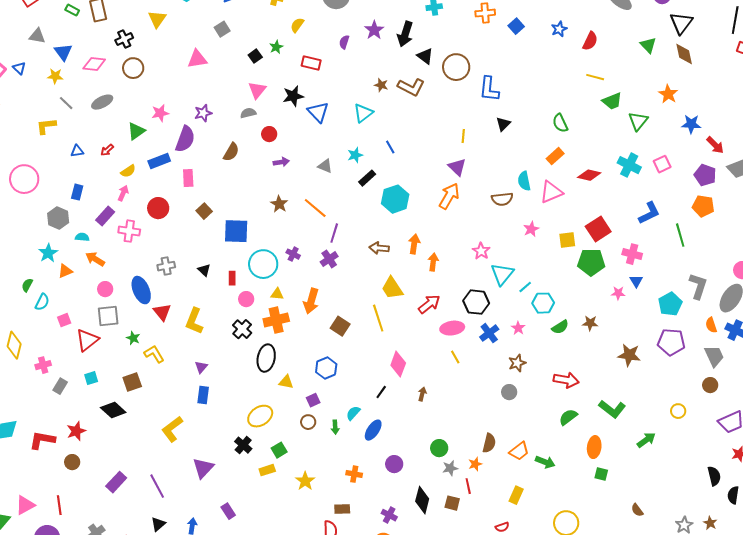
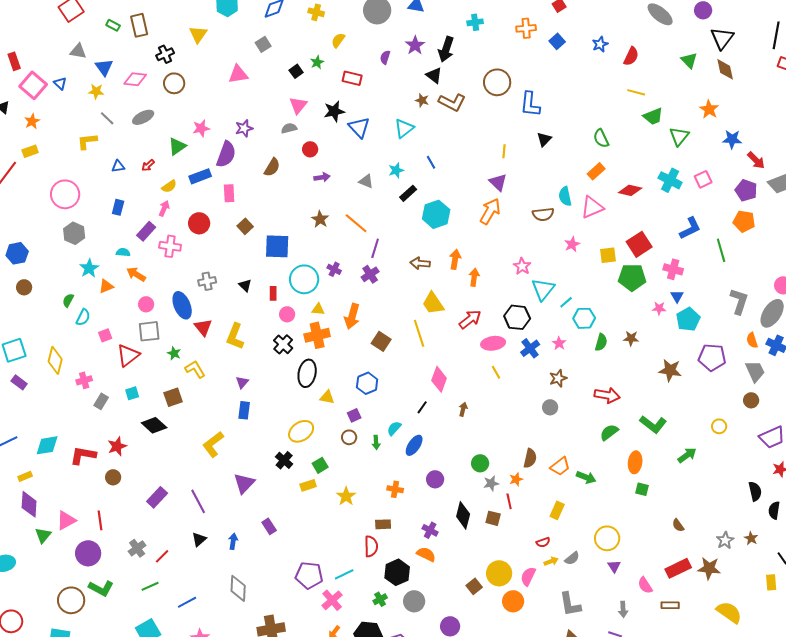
black triangle: (425, 56) -> (434, 75), moved
gray hexagon: (58, 218) -> (74, 233), moved
cyan pentagon: (670, 304) -> (688, 319), moved
green semicircle: (560, 327) -> (601, 342), turned -42

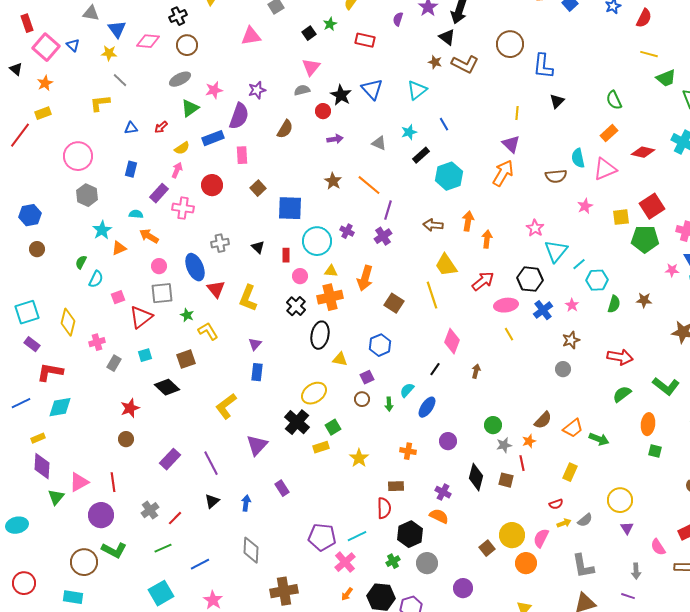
black star: (334, 111) -> (341, 95), moved, turned -30
gray ellipse: (143, 117) -> (180, 79), moved
red L-shape: (83, 455) -> (50, 372), moved
brown semicircle: (530, 458) -> (543, 420), turned 30
black cross: (284, 460) -> (297, 422), size x1.4

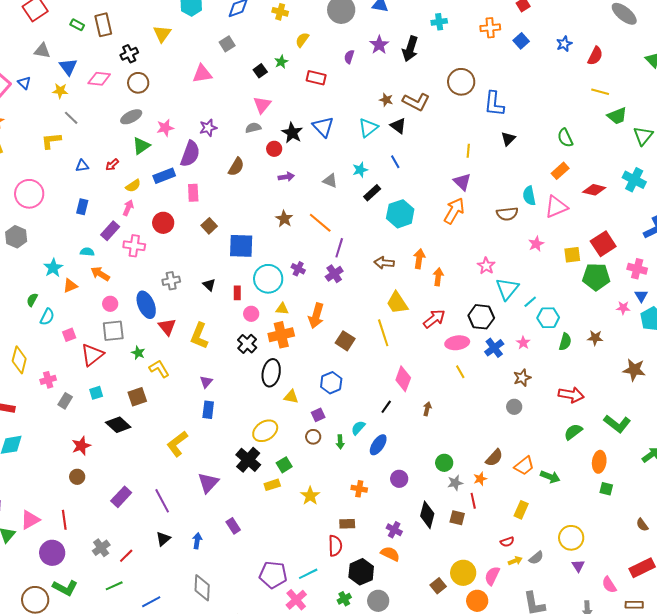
black triangle: (447, 37) -> (398, 126), moved
gray hexagon: (87, 195) -> (16, 237), moved

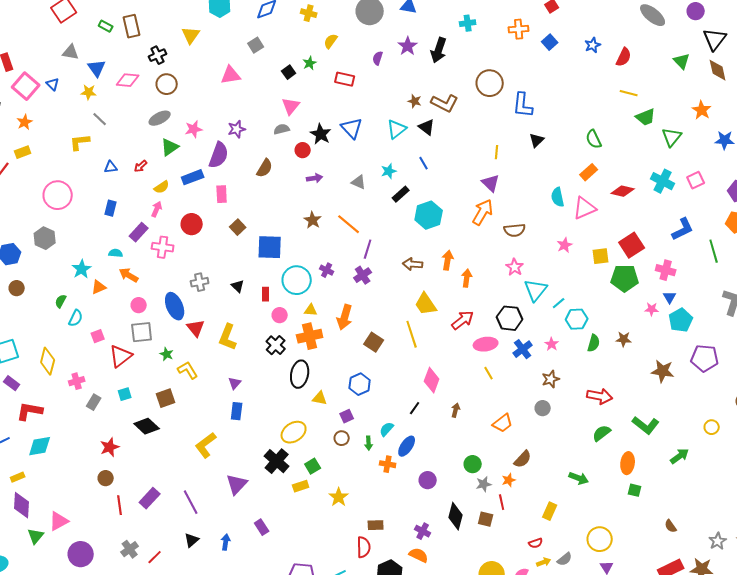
brown semicircle: (507, 214) -> (515, 230), moved
orange trapezoid: (524, 466) -> (503, 423), moved
orange cross: (359, 489) -> (388, 464), moved
red line: (64, 520) -> (120, 505), moved

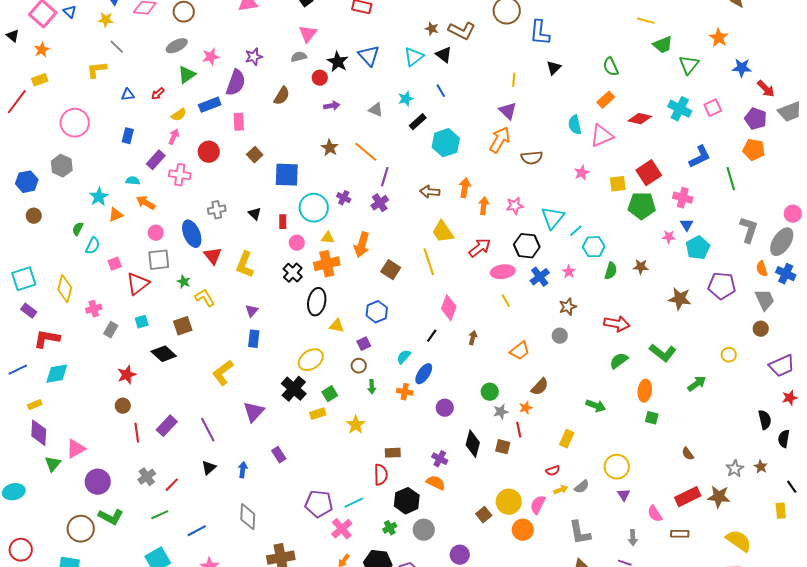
pink star: (515, 267) -> (515, 206), moved, turned 30
green arrow: (369, 443) -> (372, 387), moved

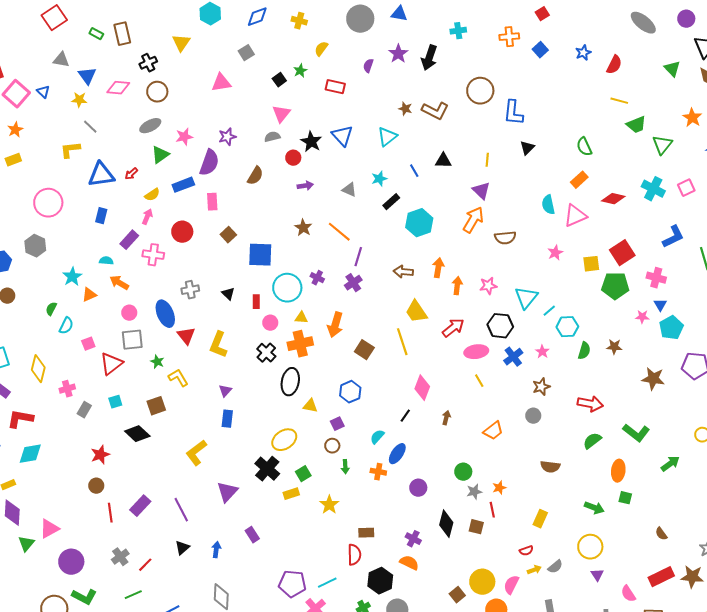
black triangle: (444, 55) -> (443, 161), moved, turned -36
blue triangle: (128, 95) -> (101, 175), size x2.0
brown semicircle: (540, 387) -> (550, 467), moved, turned 54
green arrow: (596, 406) -> (594, 508), moved

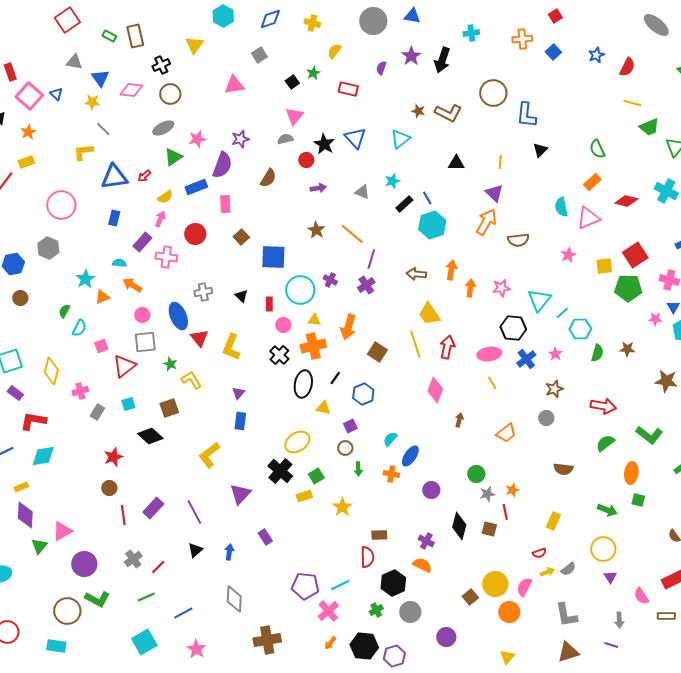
blue line: (414, 171) -> (427, 198), moved
red arrow: (453, 328) -> (447, 347), moved, turned -40
black line: (405, 416) -> (335, 378), moved

